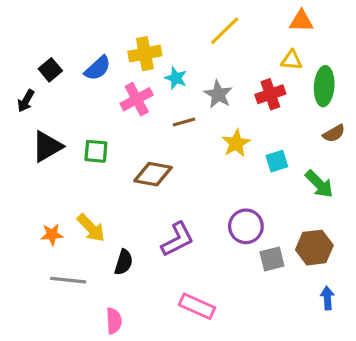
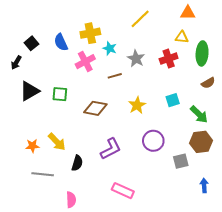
blue semicircle: (98, 68) -> (61, 42), turned 108
yellow star: (236, 143) -> (137, 105), moved
brown hexagon: (314, 248) -> (201, 142), moved
gray square: (272, 259) -> (181, 161), moved

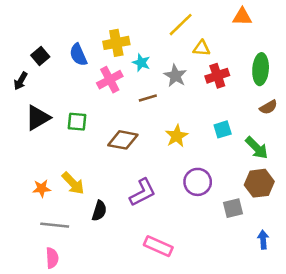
yellow triangle: (182, 37) -> (202, 48), moved
pink semicircle: (71, 200) -> (52, 258), moved

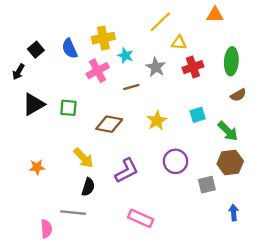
yellow arrow: (73, 183) -> (84, 158), moved
gray line: (55, 225) -> (73, 213), moved

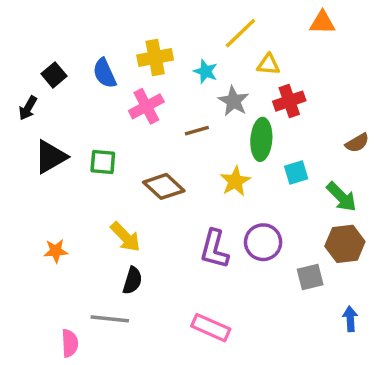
cyan star: (125, 55) -> (206, 71), moved
green ellipse: (231, 61) -> (261, 139), moved
brown diamond: (109, 124) -> (164, 186), turned 32
purple L-shape: (127, 171) -> (214, 249), moved, turned 132

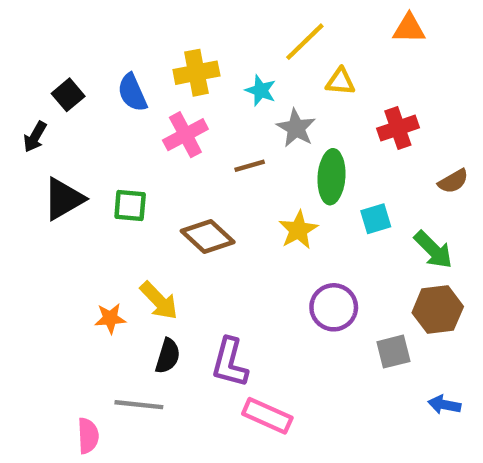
red cross: (289, 101) -> (398, 128), moved
purple L-shape: (214, 249) -> (230, 363), moved
orange star: (56, 251) -> (110, 318), moved
blue arrow: (350, 319) -> (444, 405), turned -75

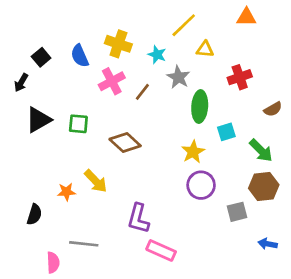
yellow cross: (196, 73) -> (118, 44), turned 30
brown line: (250, 166) -> (142, 92), moved, turned -36
yellow star: (298, 230) -> (193, 152), moved
black semicircle: (168, 356) -> (34, 214), moved

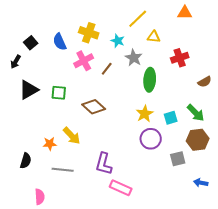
cyan square: (226, 132) -> (171, 118), moved
gray line: (84, 244) -> (63, 170), moved

